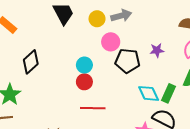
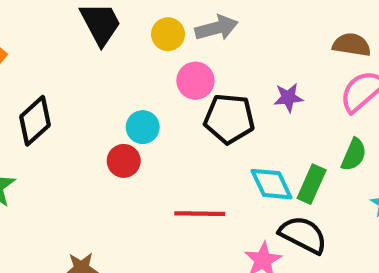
red circle: (84, 82) -> (124, 161), moved
red line: (93, 108) -> (200, 214), moved

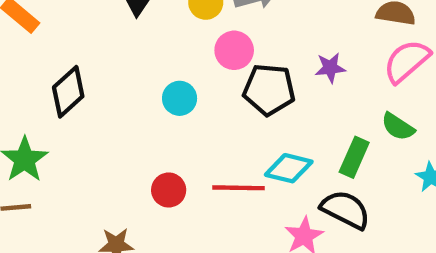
green semicircle: (354, 155) -> (398, 127), turned 100
red circle: (124, 161) -> (169, 190), moved
cyan diamond: (271, 184) -> (289, 168), moved, turned -51

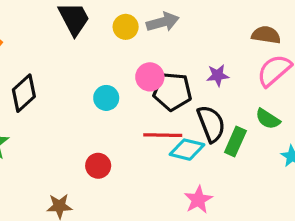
pink circle: (234, 50) -> (150, 77), moved
red line: (239, 188) -> (163, 135), moved
black semicircle: (345, 210) -> (211, 124), moved, turned 42

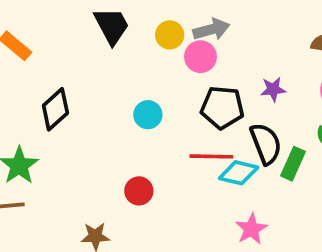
pink circle: (150, 77) -> (201, 57), moved

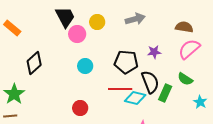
gray arrow: (211, 29) -> (135, 19), moved
pink circle: (201, 57) -> (77, 34), moved

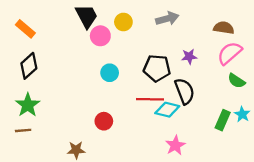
black diamond: (34, 63) -> (29, 66), moved
green semicircle: (185, 79) -> (236, 81), moved
green rectangle: (165, 93) -> (223, 120), moved

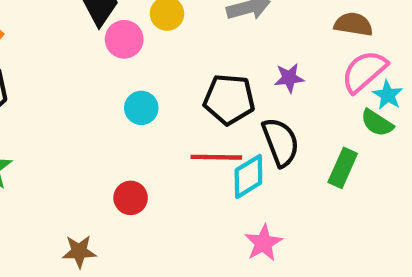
cyan diamond: (167, 110) -> (248, 176), turned -45
cyan star: (242, 114) -> (388, 95), moved
green rectangle: (223, 120) -> (343, 168), moved

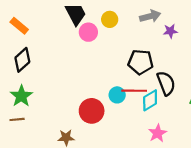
purple star: (289, 78) -> (170, 31), moved
cyan circle: (141, 108) -> (117, 95), moved
red circle: (131, 198) -> (92, 111), size x1.5

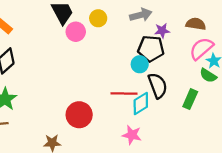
black pentagon: (141, 62) -> (151, 49), moved
cyan circle: (117, 95) -> (140, 64), moved
pink star: (158, 133) -> (132, 135), moved, turned -30

